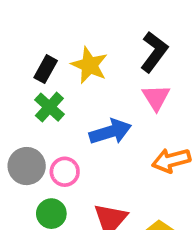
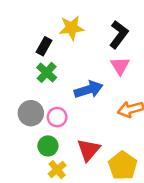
yellow star: (89, 65) -> (72, 28), moved, turned -30

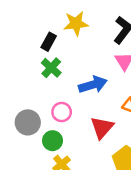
gray circle: (31, 113) -> (28, 122), moved
red triangle: (89, 150) -> (102, 128), moved

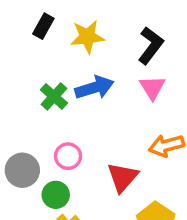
black rectangle: (49, 42) -> (43, 26), moved
blue arrow: (93, 85) -> (94, 88), moved

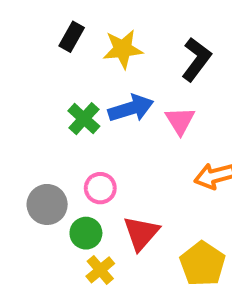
pink triangle: (152, 88) -> (180, 121), moved
red triangle: (122, 177) -> (141, 233), moved

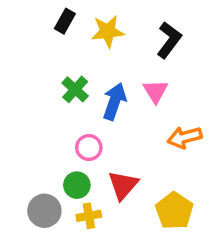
blue arrow: (131, 108) -> (114, 101), moved, turned -54
gray circle: (47, 204) -> (44, 211), moved
yellow cross: (100, 270) -> (89, 216), turned 30

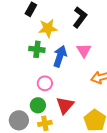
yellow star: (108, 31) -> (48, 28), moved
black L-shape: (169, 40) -> (80, 17), moved
green cross: (75, 89) -> (37, 49), turned -35

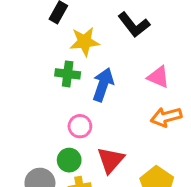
black L-shape: (80, 17) -> (134, 25), turned 105
pink triangle: (84, 50) -> (158, 77), moved, turned -35

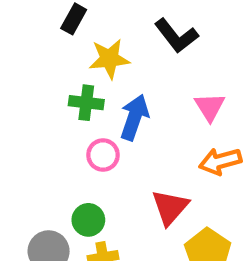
pink triangle: (158, 77) -> (210, 107), turned 35
pink circle: (80, 126) -> (103, 155), moved
red triangle: (111, 160) -> (170, 207), moved

